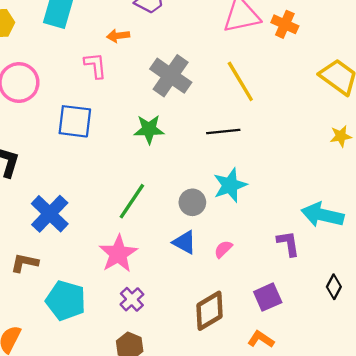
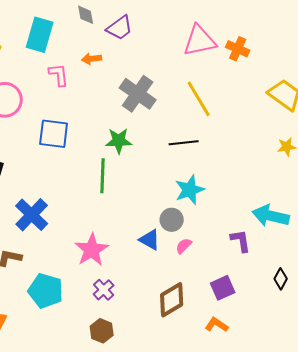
pink L-shape: (95, 65) -> (59, 75), moved
green line: (132, 201) -> (103, 176), moved, turned -32
gray circle: (192, 202) -> (172, 220), moved

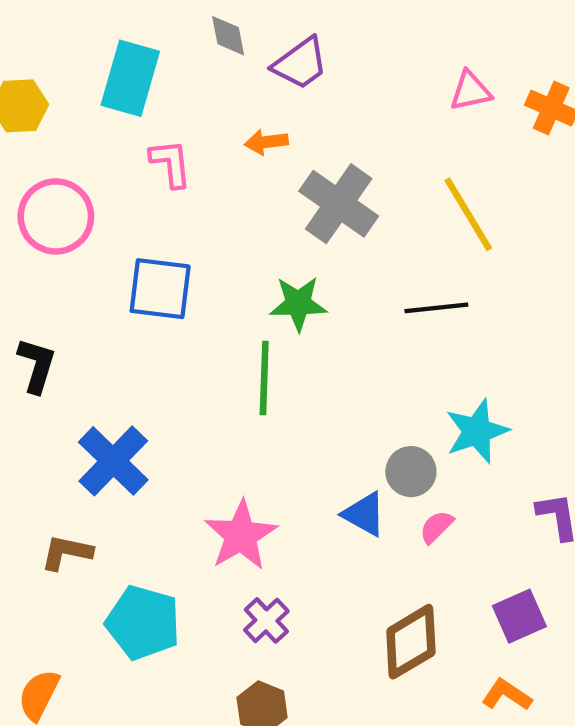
pink triangle: (200, 41) -> (470, 91), size x0.6
orange arrow: (92, 59) -> (266, 142), moved
cyan star: (190, 190) -> (477, 431), moved

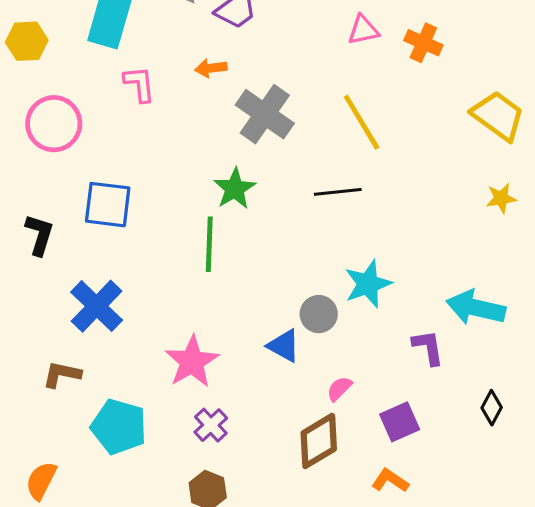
blue square: (160, 289) -> (108, 205), moved
green star: (298, 304) -> (235, 189), turned -30
pink semicircle: (436, 527) -> (339, 389), moved

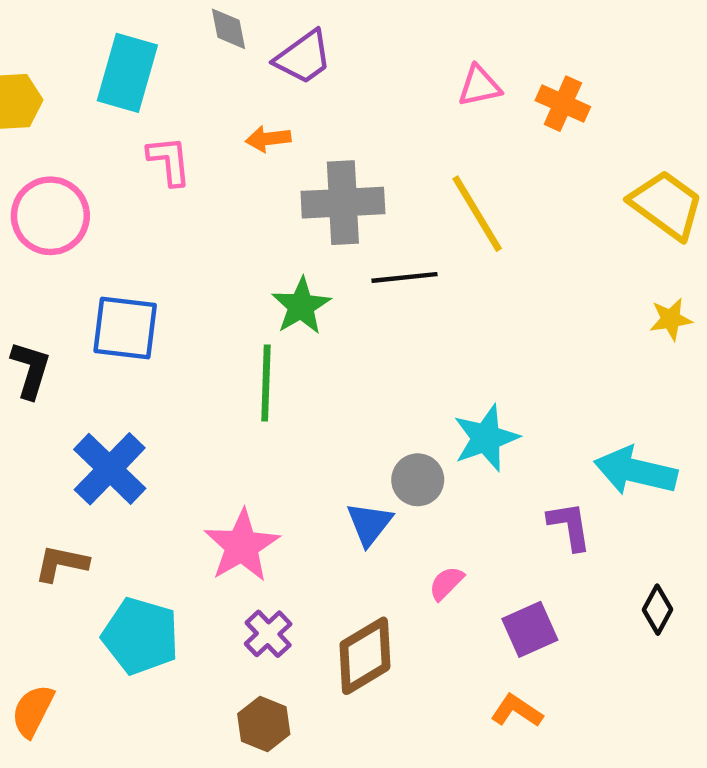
gray cross: (265, 114) -> (343, 203), turned -38
black line: (338, 192) -> (405, 277), moved
blue triangle: (284, 346) -> (369, 524), turned 39
brown diamond: (319, 441) -> (365, 656), moved

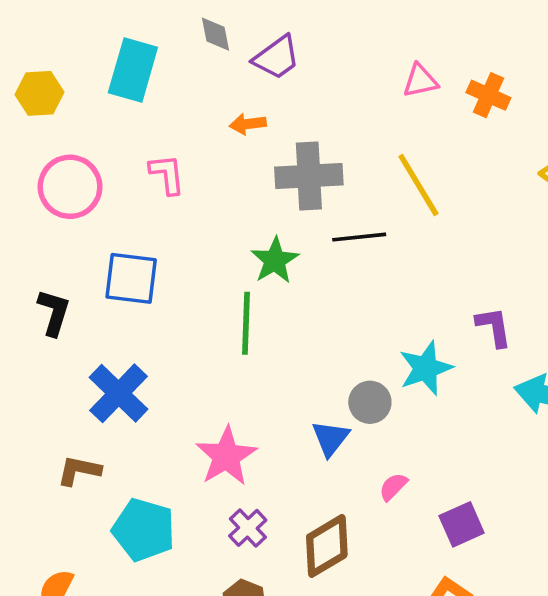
pink L-shape: (169, 161) -> (167, 174), moved
purple L-shape: (570, 526) -> (494, 327), moved

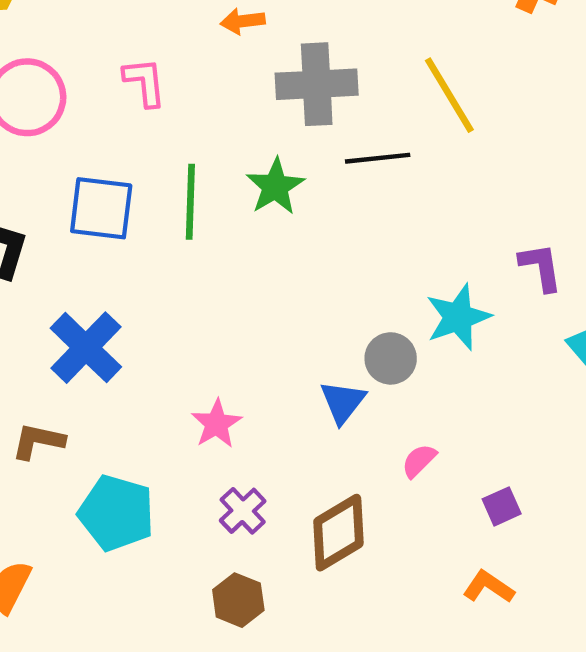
green line: (246, 323) -> (190, 202), moved
pink star: (226, 456) -> (217, 424), size x0.7
purple square: (462, 524) -> (502, 506), size x0.7

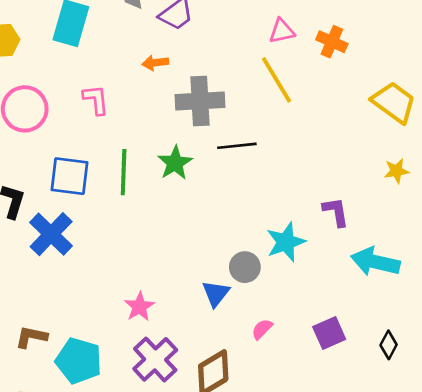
yellow line: (449, 95) -> (276, 80), moved
blue cross: (86, 348) -> (51, 234), moved
brown L-shape: (38, 441) -> (31, 337), moved
purple square: (502, 506) -> (329, 333), moved, size x1.4
purple cross: (243, 511) -> (155, 359), size x1.6

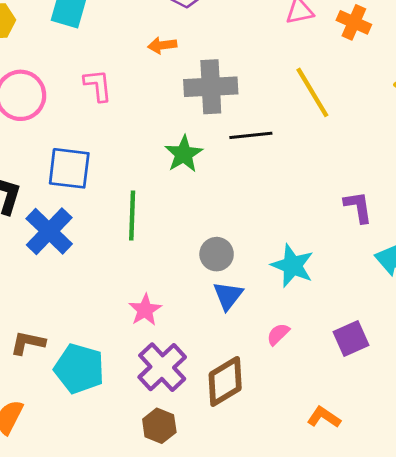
yellow line: (276, 80) -> (312, 92), moved
green line: (124, 172) -> (132, 215), moved
cyan star: (286, 242) -> (292, 266), moved, turned -30
gray circle: (245, 267) -> (217, 254), moved

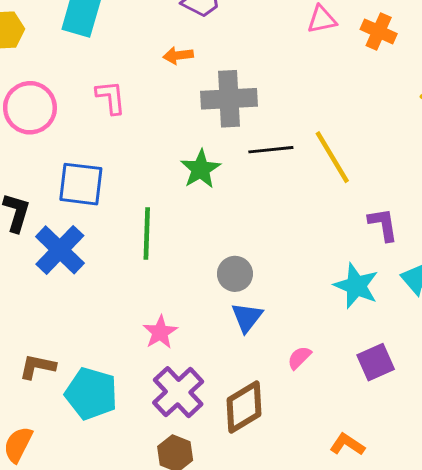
yellow line: (312, 92) -> (332, 157), moved
cyan star: (292, 266) -> (356, 286), moved

